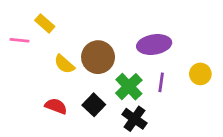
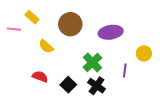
brown circle: (98, 57) -> (70, 24), moved
purple line: (161, 82) -> (125, 71), moved
black square: (94, 105) -> (68, 85), moved

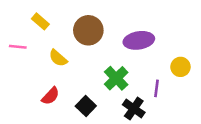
pink line: (14, 29) -> (18, 47), moved
red semicircle: (40, 77) -> (50, 96), turned 112
black cross: (97, 86) -> (134, 109), moved

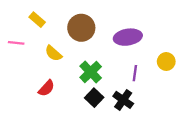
green cross: (116, 78) -> (91, 72), moved
purple line: (157, 88) -> (135, 73), moved
black square: (86, 106) -> (94, 98), moved

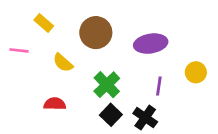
red semicircle: (46, 88) -> (55, 104), turned -132

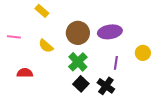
yellow rectangle: (44, 23) -> (42, 11), moved
brown circle: (96, 33) -> (78, 33), moved
red semicircle: (55, 104) -> (25, 73), moved

